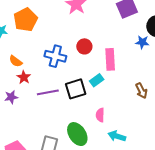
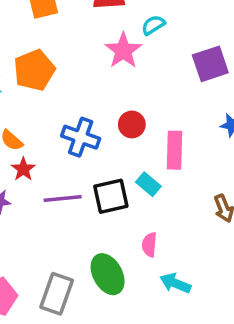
cyan rectangle: (97, 80) -> (148, 184), turned 72

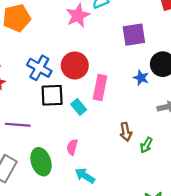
red circle: (132, 124) -> (75, 65), size x1.5
black square: (111, 196) -> (52, 95), moved
purple line: (63, 198) -> (18, 125), moved

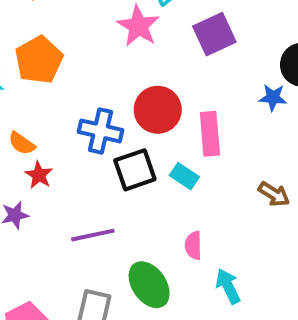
purple square: (134, 35) -> (214, 34), moved
brown arrow: (126, 132) -> (274, 194), turned -30
cyan arrow: (85, 176) -> (228, 286), turned 48

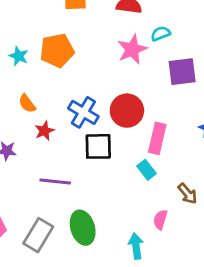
red star: (39, 175) -> (44, 131), moved
cyan rectangle: (184, 176) -> (146, 170), moved
pink semicircle: (193, 245) -> (160, 220), moved

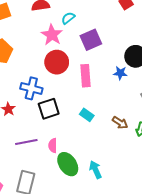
red circle: (127, 111) -> (57, 62), moved
pink rectangle: (157, 138) -> (85, 76), moved
pink semicircle: (160, 220) -> (53, 145), moved
green ellipse: (83, 228) -> (68, 164), moved

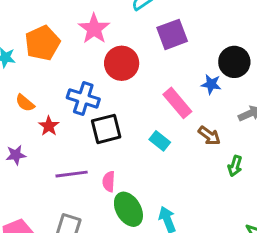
pink star: (52, 35) -> (94, 29), moved
pink rectangle: (85, 76) -> (177, 103), moved, turned -40
brown arrow: (120, 123) -> (209, 136), moved

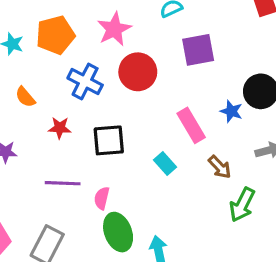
blue cross: (83, 98) -> (85, 82), moved
red star: (49, 126) -> (60, 128), moved, turned 30
green arrow: (235, 166) -> (242, 205), size x1.5

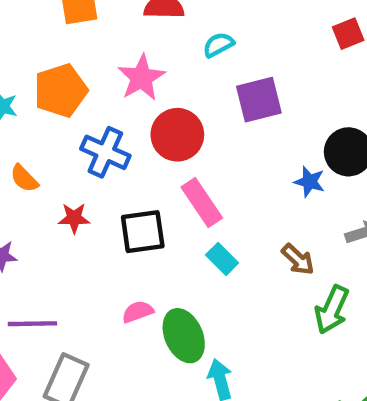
pink rectangle: (191, 125) -> (202, 202), moved
purple line: (63, 183) -> (32, 324), moved
pink semicircle: (102, 198) -> (138, 312), turned 60
green ellipse: (118, 232) -> (184, 336), moved

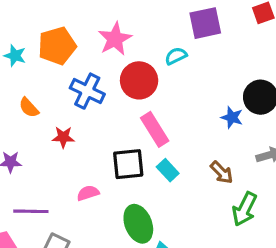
cyan semicircle: (218, 45) -> (176, 56), moved
purple square: (259, 100) -> (205, 23), moved
black square: (143, 232) -> (128, 164), moved
pink semicircle: (138, 312) -> (88, 193), moved

